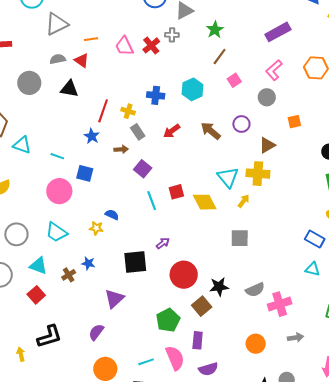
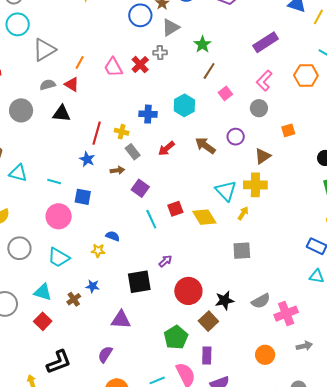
orange line: (91, 39) -> (80, 62), turned -48
gray circle: (16, 234) -> (19, 248), moved
purple triangle: (114, 299) -> (121, 320), turned 50

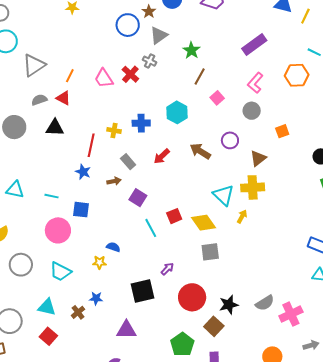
gray cross: (160, 53) -> (150, 61), turned 32
yellow cross: (122, 132) -> (114, 130), moved
gray square: (242, 251) -> (210, 252), moved

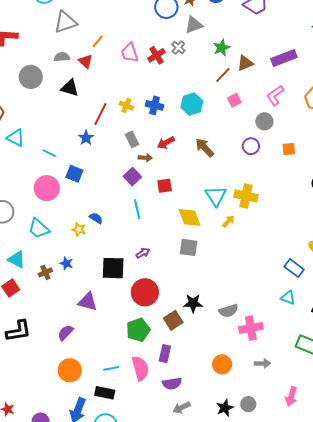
purple circle: (230, 140) -> (251, 146), moved
brown triangle: (258, 158) -> (245, 63), moved
brown arrow: (114, 181) -> (145, 158), moved
red square: (174, 216) -> (165, 186), moved
red circle: (192, 297) -> (145, 292), moved

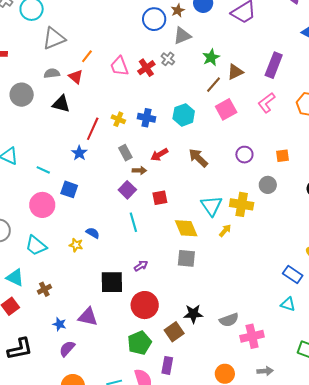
purple rectangle: (284, 58) -> (274, 65), turned -45
pink square: (234, 100) -> (226, 109), size x1.5
gray circle: (264, 121) -> (268, 185), moved
blue star: (66, 263) -> (59, 324), moved

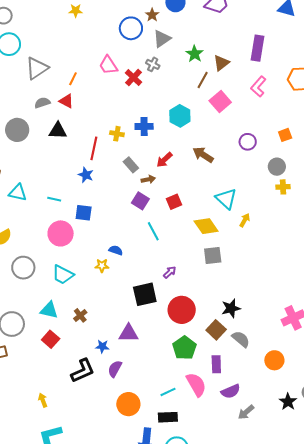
pink trapezoid: (119, 66) -> (108, 65), moved
yellow cross: (242, 204) -> (283, 187), moved, size x0.6
gray semicircle: (229, 320) -> (241, 339), moved, turned -108
black L-shape: (20, 349) -> (83, 371), moved

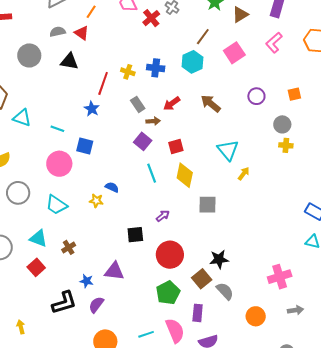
brown line: (203, 80) -> (203, 37), moved
yellow diamond: (206, 226) -> (185, 175), moved, turned 40
black square: (145, 294) -> (135, 235), size x0.7

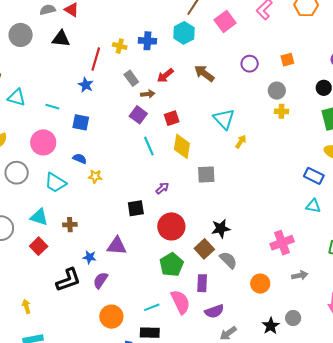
pink circle: (59, 164) -> (43, 142), moved
blue semicircle: (112, 187) -> (80, 159), moved
brown cross: (69, 247) -> (70, 225), turned 32

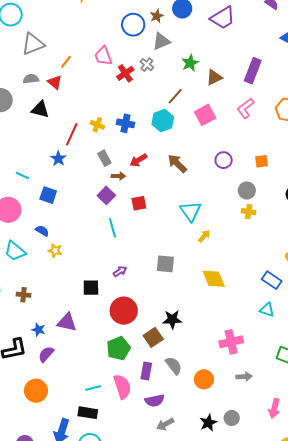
yellow diamond: (182, 146) -> (214, 279), moved, turned -40
gray semicircle: (228, 260) -> (174, 366), moved
orange circle: (111, 317) -> (36, 391), moved

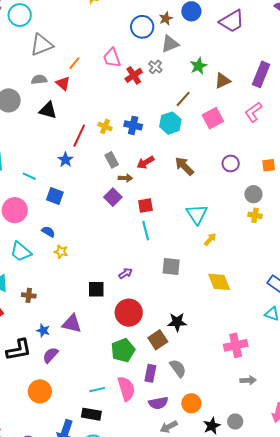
cyan line: (112, 228) -> (146, 231), moved
orange circle: (204, 379) -> (191, 403), moved

